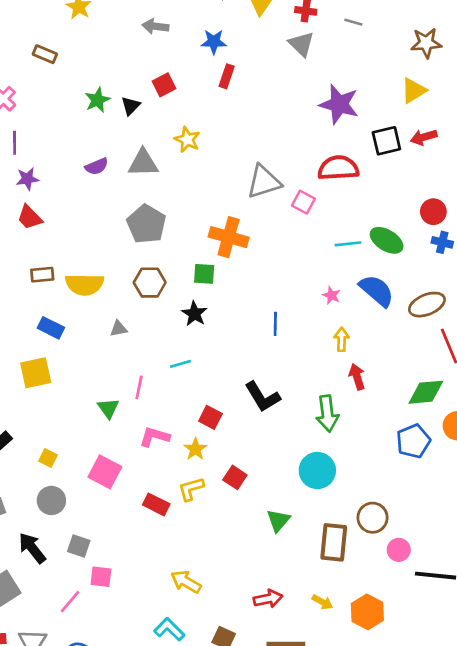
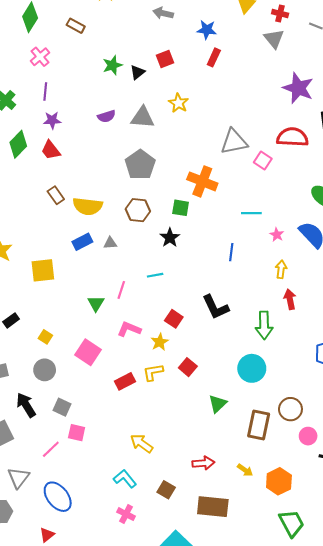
cyan line: (348, 244) -> (251, 213), moved
brown rectangle: (42, 275) -> (56, 195), turned 54
blue rectangle: (51, 328) -> (82, 242), moved, turned -60
red rectangle: (156, 504) -> (125, 381), turned -60

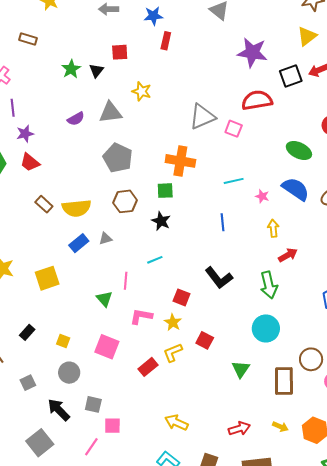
red square: (165, 59) -> (120, 52), turned 30
red arrow: (290, 299) -> (288, 255), turned 84

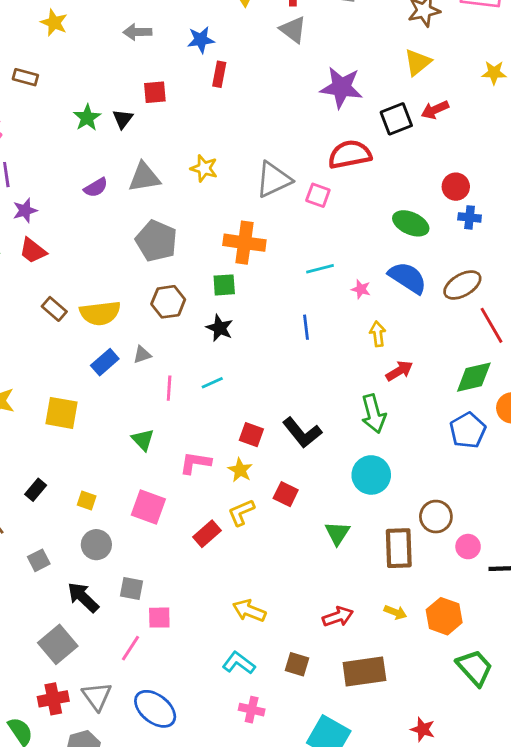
yellow star: (142, 91) -> (204, 168), moved
yellow square: (47, 278) -> (62, 413), turned 30
black L-shape: (219, 278) -> (302, 433), moved
pink line: (126, 281) -> (169, 388), moved

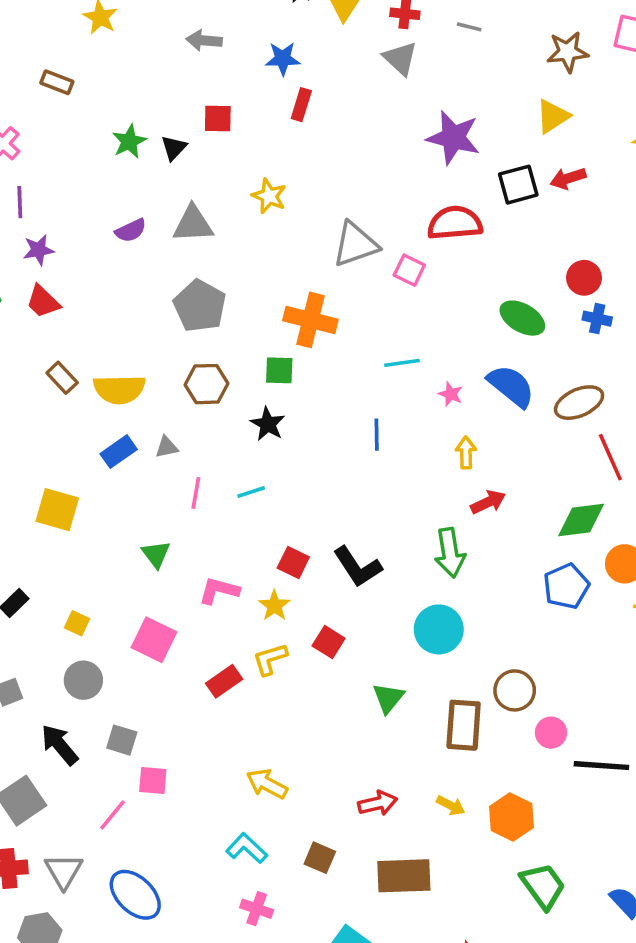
yellow star: (204, 168) -> (269, 196), moved

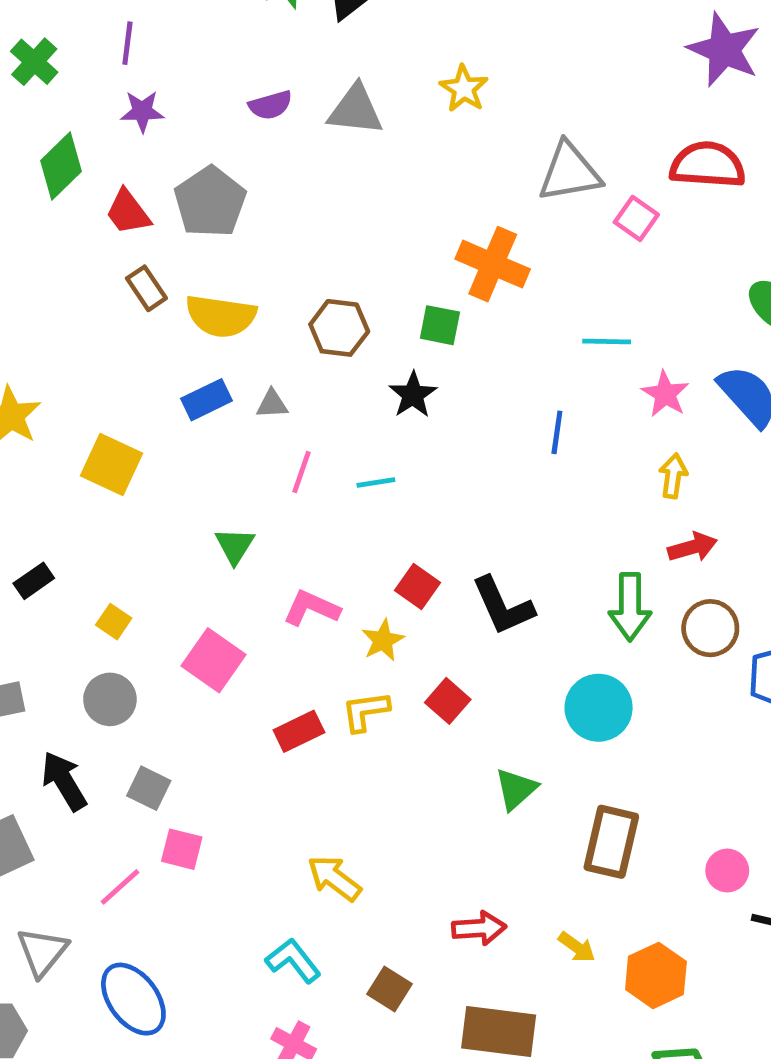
red trapezoid: (43, 301) -> (128, 212), moved
gray pentagon: (200, 306) -> (210, 202), moved
pink star: (451, 394) -> (665, 394), size x1.4
brown circle: (515, 690) -> (710, 628), moved

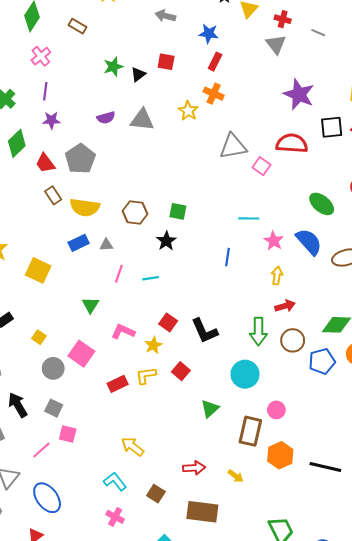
orange cross: (493, 264) -> (214, 94), moved, size x0.7
gray circle: (110, 699) -> (53, 368), moved
pink circle: (727, 871) -> (276, 410), moved
orange hexagon: (656, 975) -> (280, 455), moved

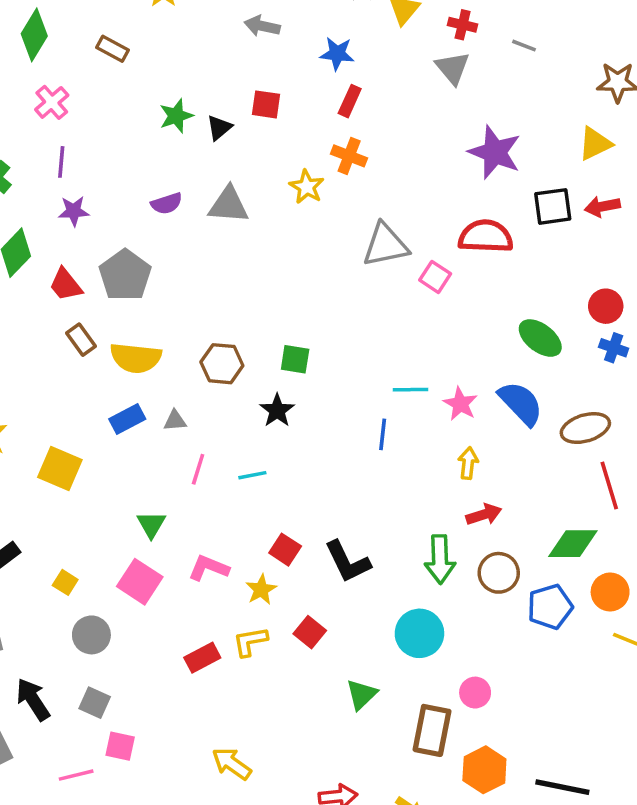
cyan line: (249, 218) -> (411, 390), moved
pink square: (81, 354) -> (140, 582), moved
pink line: (41, 450) -> (76, 775), turned 30

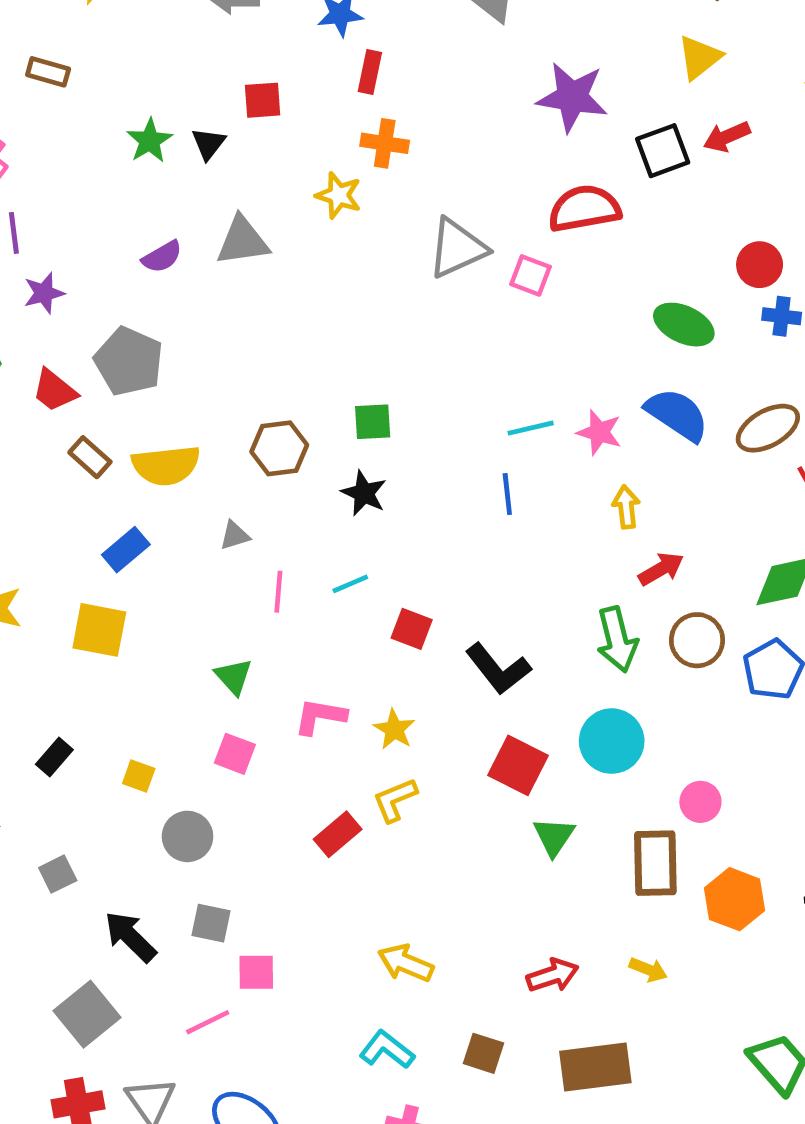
blue rectangle: (127, 419) -> (126, 550), moved
red square: (285, 550) -> (412, 629), moved
pink square: (140, 582) -> (235, 754), size x0.7
red square: (310, 632) -> (518, 765), moved, size x1.4

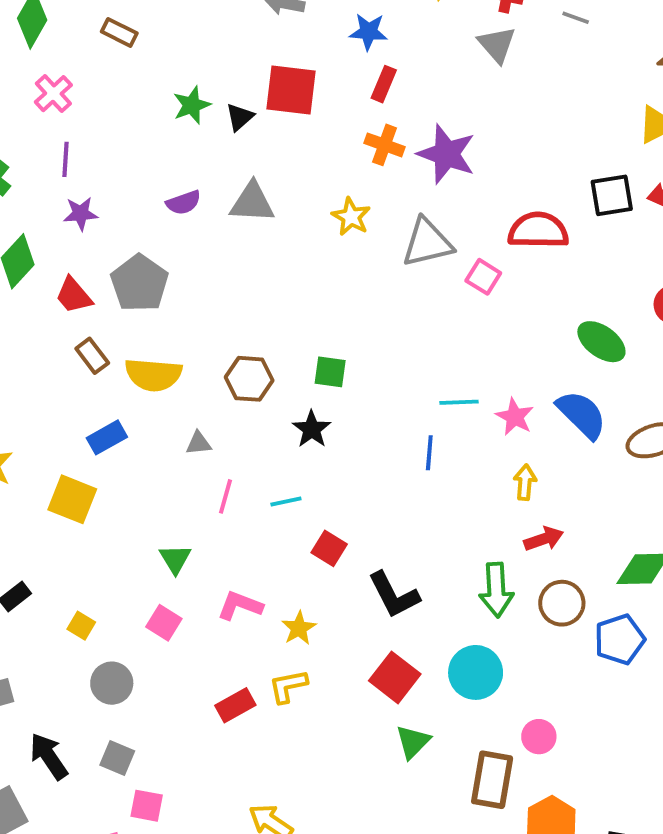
purple star: (572, 97) -> (447, 154), moved
red square: (263, 100) -> (291, 90), size x1.6
yellow star: (339, 195) -> (351, 217), moved

